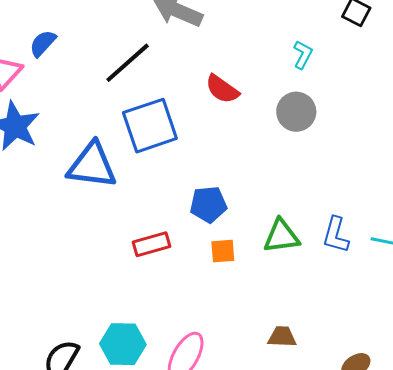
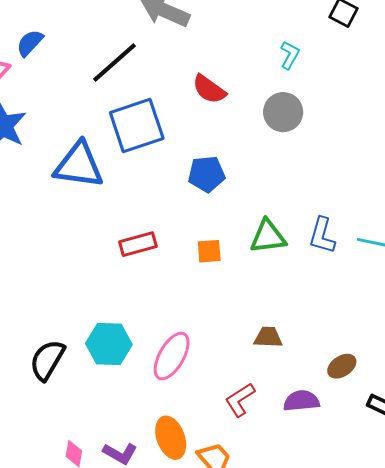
blue pentagon: (208, 204) -> (207, 174), moved

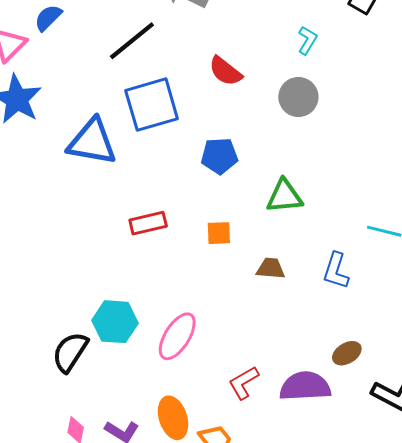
blue L-shape: (322, 236) -> (336, 271), moved
green triangle: (268, 237) -> (284, 196), moved
brown trapezoid: (268, 337) -> (271, 268), moved
black semicircle: (47, 360) -> (70, 352), moved
purple semicircle: (301, 401) -> (305, 386), size x1.4

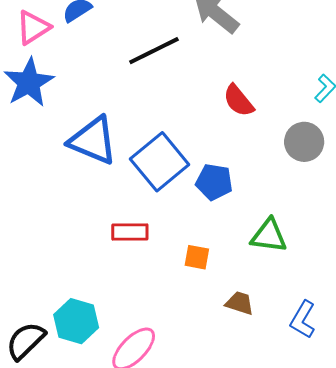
blue square: (152, 105) -> (160, 162), moved, turned -36

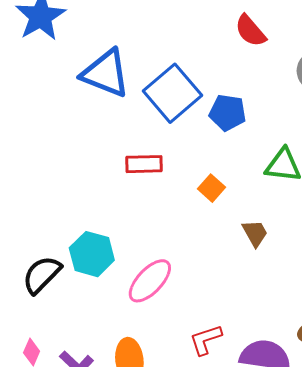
orange square: (197, 257) -> (212, 188), turned 32
brown trapezoid: (240, 303) -> (255, 233), turned 44

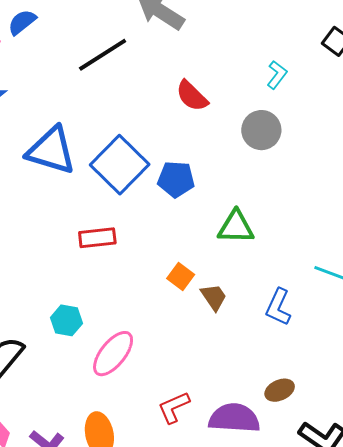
orange square: (212, 188) -> (181, 277), moved
cyan hexagon: (92, 254) -> (67, 320), moved, size x0.7

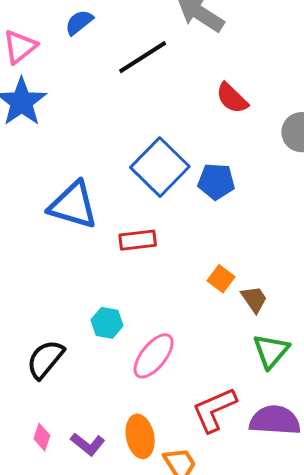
blue semicircle: (22, 22) -> (79, 22), moved
blue triangle: (51, 151) -> (73, 205), moved
green triangle: (236, 227) -> (271, 351), moved, turned -51
red L-shape: (174, 407) -> (214, 410), size x1.4

